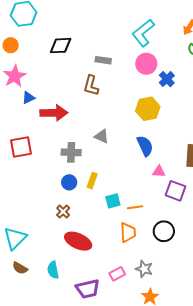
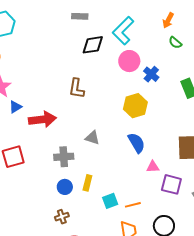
black diamond: (61, 46) -> (93, 45), moved
gray rectangle: (103, 60) -> (80, 16), moved
brown cross: (63, 212) -> (62, 217), turned 32

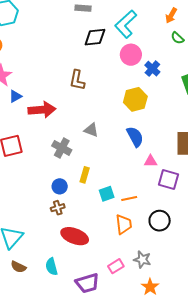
gray cross: (64, 157) -> (62, 148), turned 30
blue circle: (65, 187) -> (60, 186), moved

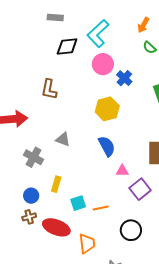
purple square: (168, 180) -> (140, 189), turned 35
orange trapezoid: (124, 224) -> (87, 243), moved
red ellipse: (75, 236) -> (56, 227), moved

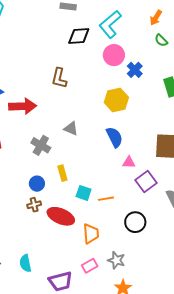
yellow rectangle: (56, 184) -> (62, 173), turned -35
cyan square: (78, 203) -> (84, 193), turned 35

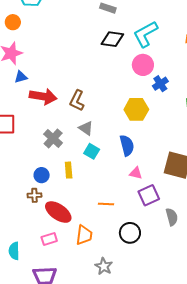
brown L-shape: (59, 78) -> (77, 101), moved
cyan square: (84, 193) -> (92, 151), moved
pink rectangle: (90, 266) -> (49, 239), moved

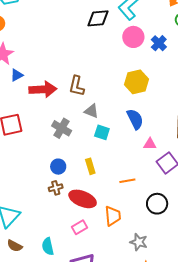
blue cross: (160, 84) -> (159, 43), moved
yellow rectangle: (69, 170) -> (90, 166), moved

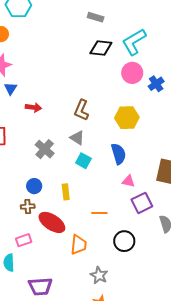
blue triangle: (17, 75) -> (11, 89), turned -40
brown L-shape: (77, 86) -> (81, 110), moved
red arrow: (43, 89) -> (33, 107), size x0.6
pink rectangle: (80, 227) -> (24, 240), moved

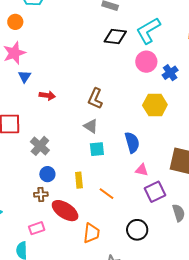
yellow hexagon: (127, 118) -> (155, 105), moved
gray cross: (45, 149) -> (40, 146), moved
cyan square: (83, 161) -> (97, 149), turned -35
orange line: (99, 213) -> (106, 194), moved, turned 35

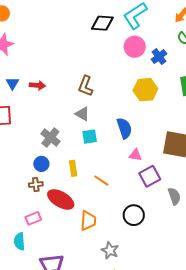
blue triangle: (25, 76) -> (12, 83), moved
gray cross: (40, 146) -> (50, 138), moved

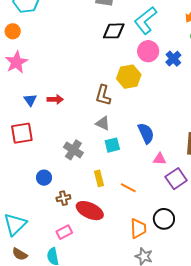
yellow hexagon: (145, 90) -> (129, 77), moved
blue circle: (41, 164) -> (44, 178), moved
orange trapezoid: (88, 221) -> (138, 228), moved

